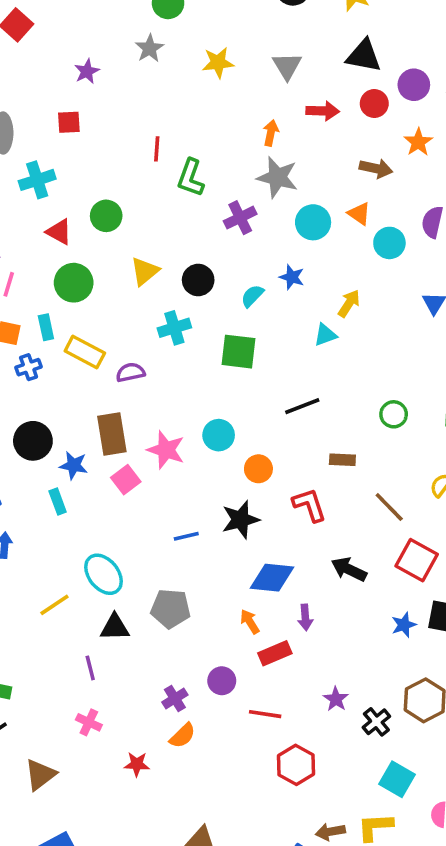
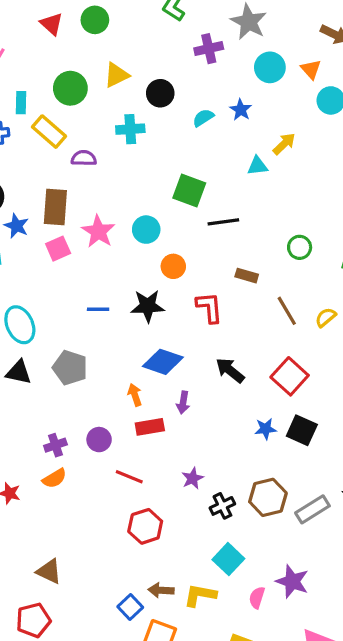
green circle: (74, 283) -> (70, 88), moved
green square: (238, 352) -> (189, 191), moved
brown line: (389, 507) -> (287, 311), moved

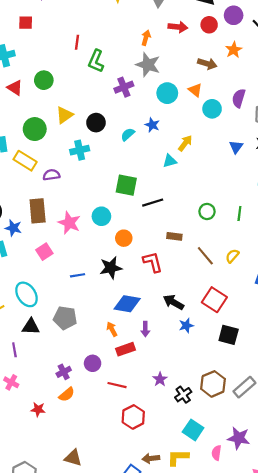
pink square: (58, 249) -> (44, 252), moved
blue star: (265, 429) -> (186, 326), moved

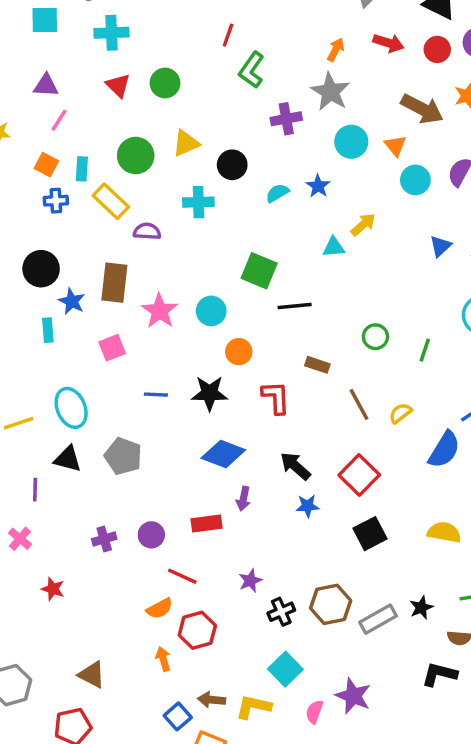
brown arrow: (207, 64) -> (422, 109), size x1.4
orange arrow: (112, 329) -> (163, 659), moved
black square: (229, 335) -> (370, 534), turned 36
orange semicircle: (67, 394) -> (160, 608), moved

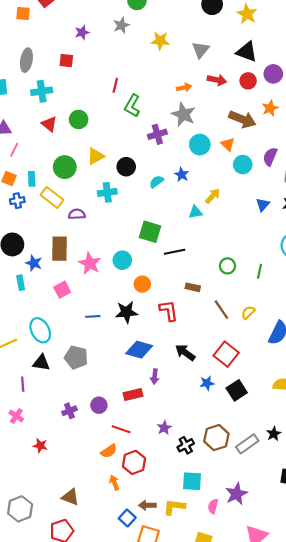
orange arrow: (336, 50) -> (184, 88), turned 56
blue star: (308, 506) -> (207, 383), moved
cyan square: (285, 669) -> (192, 481), turned -36
purple star: (353, 696) -> (236, 494), turned 30

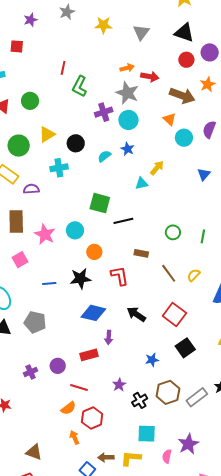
red arrow: (217, 80) -> (150, 77), moved
cyan circle: (200, 145) -> (128, 120), moved
blue star: (207, 383) -> (152, 360), moved

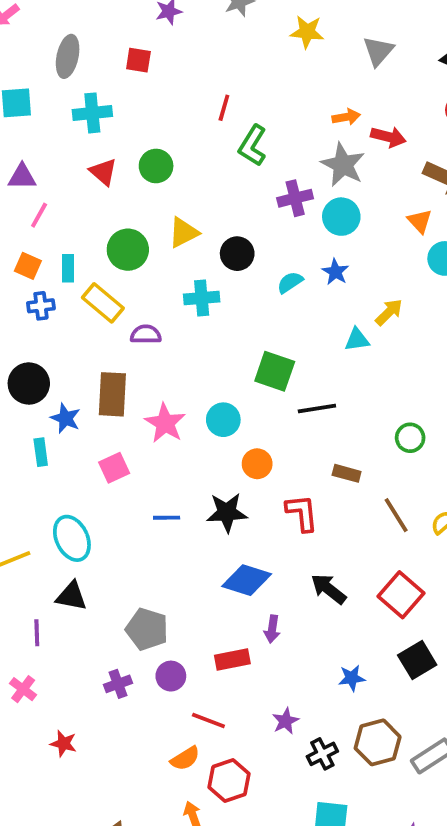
gray pentagon: (35, 322) -> (147, 629), moved

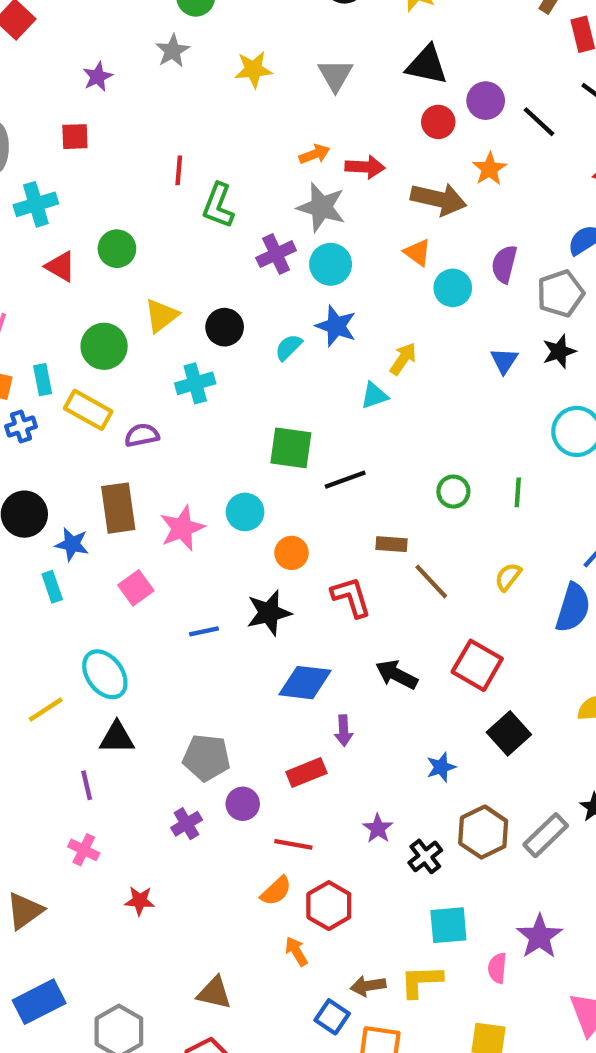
blue star: (335, 272) -> (336, 326), size x1.4
pink star: (165, 423) -> (182, 528), turned 30
brown line: (396, 515) -> (431, 581), moved

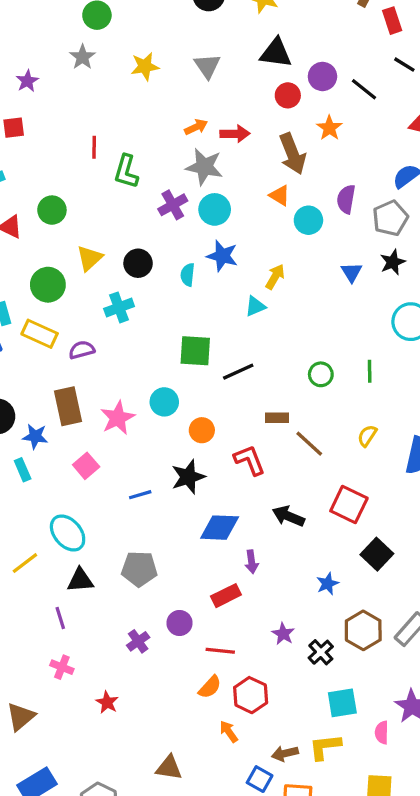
brown arrow: (439, 199) -> (293, 154), turned 60
cyan semicircle: (289, 347) -> (188, 275), turned -35
gray pentagon: (206, 758) -> (139, 569), moved
red star: (140, 901) -> (107, 702), turned 30

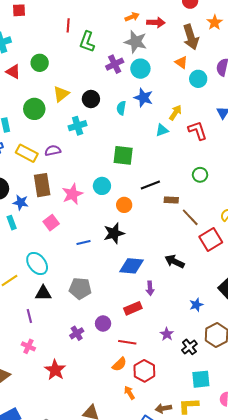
yellow rectangle: (40, 334) -> (27, 153), moved
black line: (238, 372) -> (150, 185), moved
red L-shape: (250, 460) -> (197, 131), moved
red square: (349, 505) -> (211, 239), moved, turned 30
red star: (107, 702) -> (55, 370), size x1.5

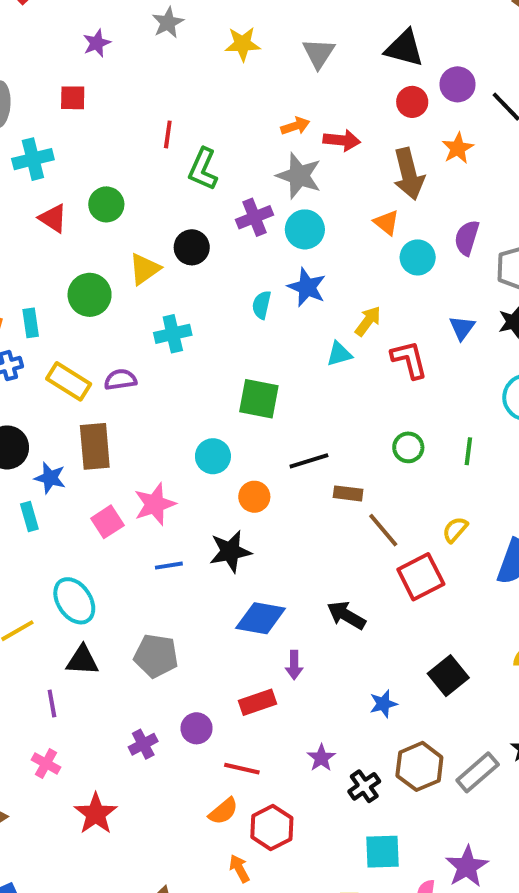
black circle: (91, 99) -> (192, 247), moved
pink star: (72, 194) -> (155, 504), moved

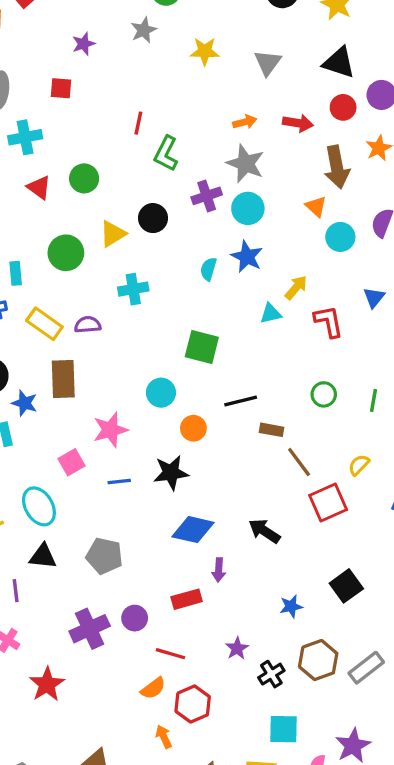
red arrow: (342, 140) -> (298, 123), moved
pink square: (107, 522) -> (71, 462), moved
purple cross: (143, 744) -> (90, 629), size x1.6

